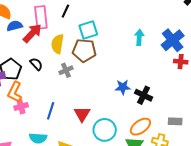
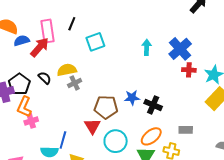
yellow semicircle: (57, 44) -> (67, 70), moved, turned 72
brown pentagon: (84, 50) -> (106, 107), moved
blue line: (51, 111) -> (63, 140), moved

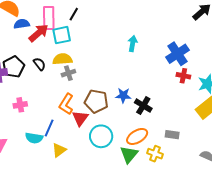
cyan square: (95, 42) -> (62, 35), moved
cyan arrow: (147, 47) -> (133, 43), moved
orange L-shape: (24, 107) -> (66, 104), moved

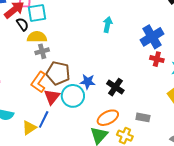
black semicircle: (39, 64) -> (22, 24), moved
blue star: (123, 95) -> (88, 82), moved
brown pentagon: (96, 101) -> (58, 73), moved
blue line: (49, 128) -> (44, 119), moved
cyan circle: (101, 136) -> (73, 96), moved

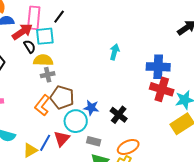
blue cross: (152, 37) -> (158, 67), turned 30
red cross: (157, 59) -> (162, 89), size x1.6
red triangle: (52, 97) -> (62, 139), moved
gray rectangle: (143, 117) -> (94, 141), moved
orange ellipse: (108, 118) -> (128, 147), moved

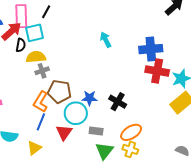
black semicircle: (30, 47) -> (21, 45), turned 48
cyan arrow: (115, 52) -> (106, 40), turned -35
blue line: (45, 143) -> (41, 122), moved

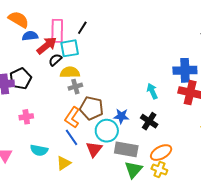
cyan arrow: (106, 40) -> (152, 91), moved
black semicircle: (21, 45) -> (55, 60), turned -144
blue line: (41, 122) -> (72, 137), turned -60
gray rectangle: (96, 131) -> (126, 149), size x1.6

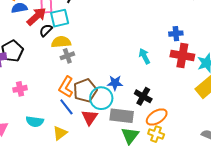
blue cross: (185, 70) -> (176, 34), size x0.6
brown pentagon: (92, 108) -> (85, 90), moved, turned -30
black cross: (149, 121) -> (143, 96), moved

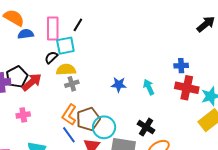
red arrow: (37, 16) -> (32, 82), moved
blue star: (115, 83) -> (119, 85), moved

